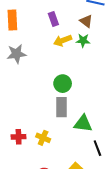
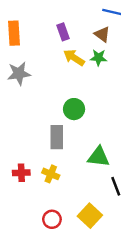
yellow arrow: (63, 41) -> (74, 58), turned 54
gray rectangle: (62, 107) -> (57, 137), moved

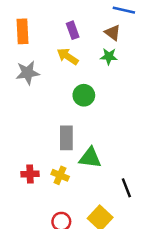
yellow arrow: (74, 58) -> (68, 56), moved
green circle: (74, 109) -> (84, 95), moved
green triangle: (99, 157) -> (90, 158), moved

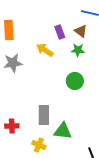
purple rectangle: (73, 30) -> (60, 32), moved
green circle: (84, 95) -> (75, 81), moved
red cross: (30, 174) -> (12, 126), moved

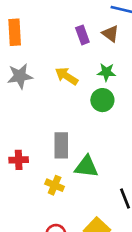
yellow arrow: (45, 50) -> (67, 76), moved
green star: (78, 50) -> (106, 72), moved

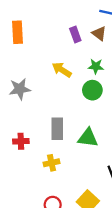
gray star: (20, 76) -> (20, 89), moved
green triangle: (86, 167) -> (88, 138), moved
yellow cross: (55, 185) -> (52, 163), turned -35

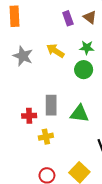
gray star: (20, 89) -> (23, 56), moved, turned 30
red cross: (21, 141) -> (29, 116), moved

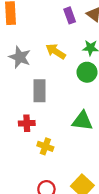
gray rectangle: (51, 105) -> (39, 91), moved
yellow cross: (46, 137) -> (45, 146), turned 32

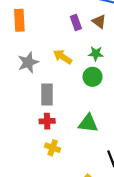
gray star: (20, 57) -> (28, 62), turned 30
red cross: (27, 123) -> (47, 121), moved

